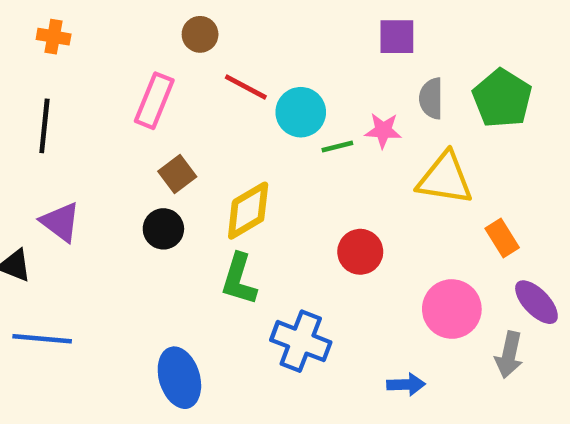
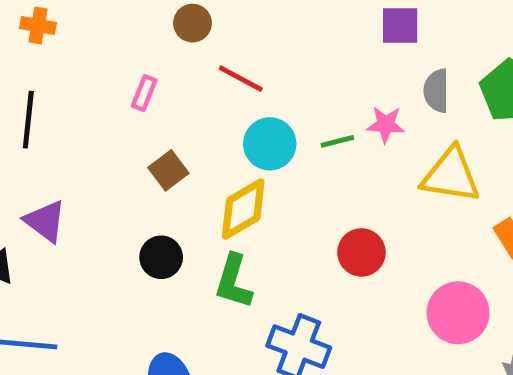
pink rectangle: (154, 101) -> (144, 93), size x0.6
cyan circle: (301, 112) -> (270, 144), moved
black circle: (163, 229) -> (161, 257), moved

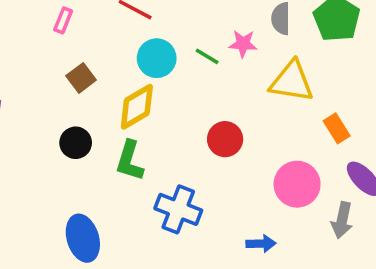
green line: (337, 141) -> (207, 56), turned 45

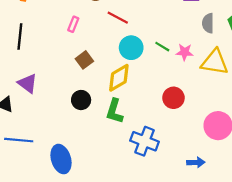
pink star: (243, 44) -> (185, 52), moved
blue ellipse: (83, 238) -> (61, 159), moved

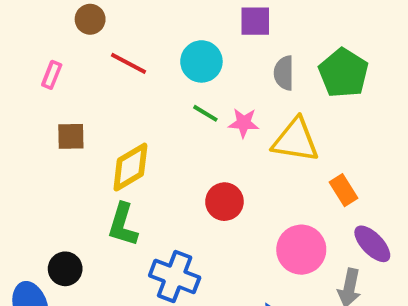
cyan circle: (131, 48) -> (201, 61), moved
brown square: (84, 60) -> (71, 136), turned 36
black circle: (81, 100) -> (65, 269), moved

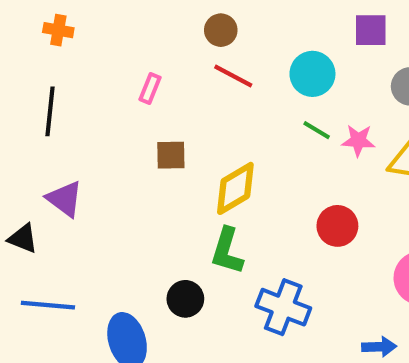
brown circle: (90, 19) -> (221, 30), moved
black circle: (65, 269) -> (185, 299), moved

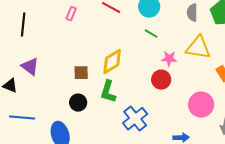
pink star: (358, 141) -> (169, 59), moved
brown square: (171, 155) -> (81, 73), moved
black circle: (185, 299) -> (78, 103), moved
blue cross: (283, 307) -> (135, 119), turned 30

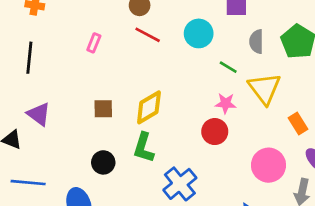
green line: (151, 34) -> (228, 67), moved
yellow triangle: (198, 48) -> (264, 89), turned 44
brown square: (81, 73) -> (103, 109), moved

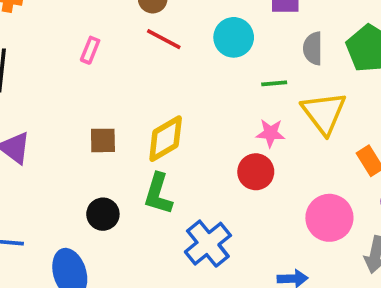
green line: (228, 67) -> (274, 83), turned -36

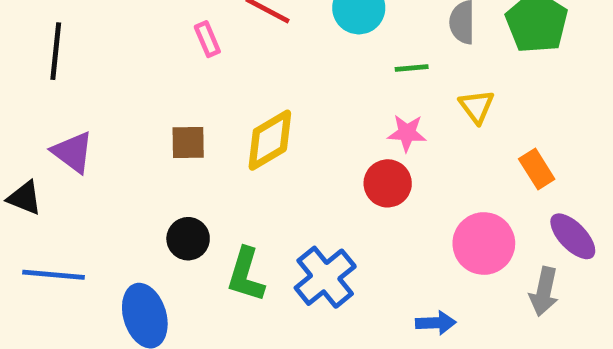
pink rectangle: (90, 50) -> (207, 39), moved, turned -45
yellow triangle: (324, 113) -> (477, 106), size x0.6
green L-shape: (158, 194) -> (246, 275), moved

